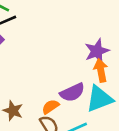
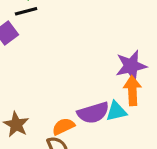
cyan triangle: (100, 99) -> (116, 111), moved, size x0.6

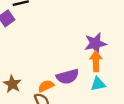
cyan triangle: (116, 111) -> (98, 84), moved

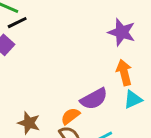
purple star: (95, 43) -> (122, 32), moved, turned -30

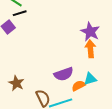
orange arrow: (124, 72) -> (90, 49), moved
orange semicircle: (70, 116) -> (78, 86), moved

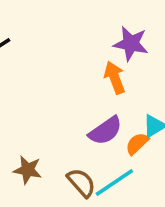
orange arrow: (90, 49) -> (115, 78), moved

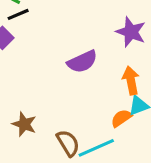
orange arrow: (115, 78) -> (131, 80), moved
purple semicircle: (105, 131) -> (82, 62), moved

